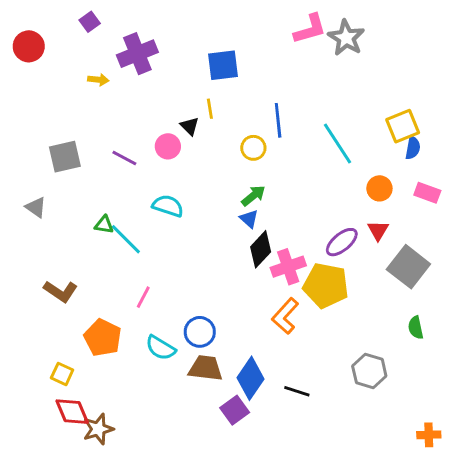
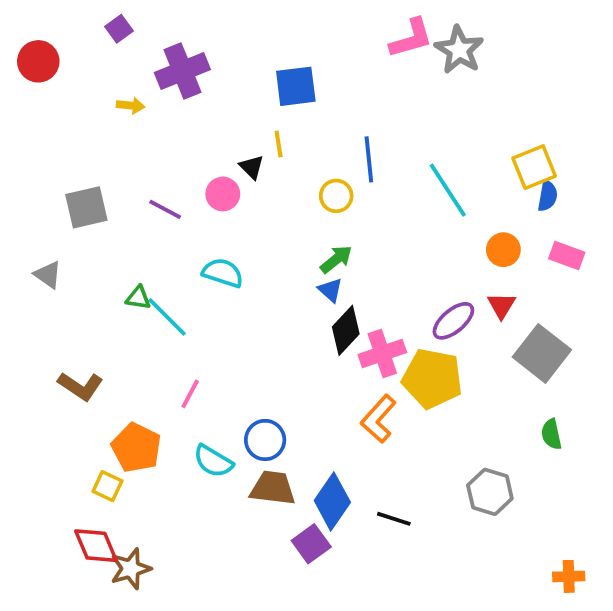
yellow square: (62, 374) -> (107, 486), moved

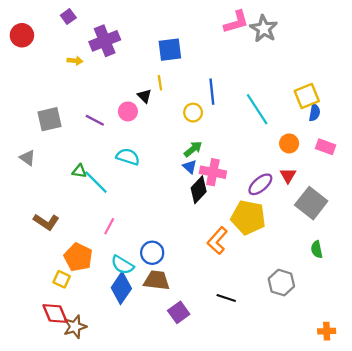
pink cross: (382, 353) -> (213, 172), moved, turned 30
blue diamond: (332, 501) -> (121, 288), moved

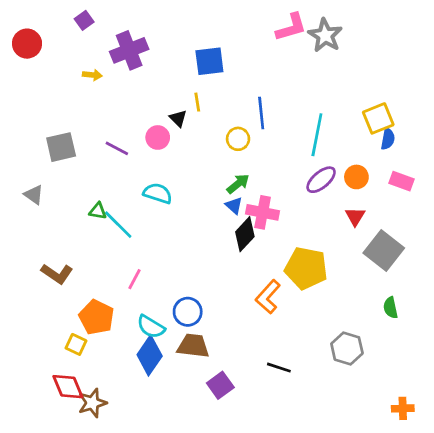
cyan line: (257, 109) -> (317, 135), turned 44
purple ellipse: (260, 184) -> (321, 180), moved

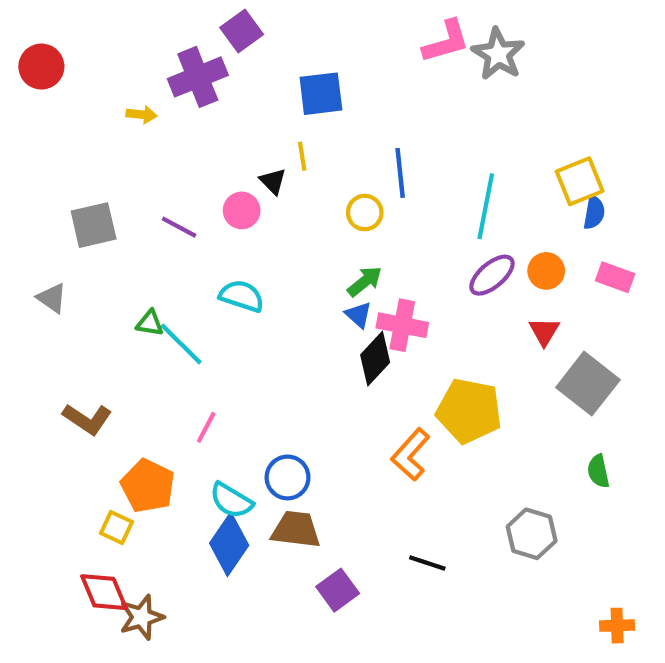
purple square: (84, 20) -> (242, 31), moved, size x1.4

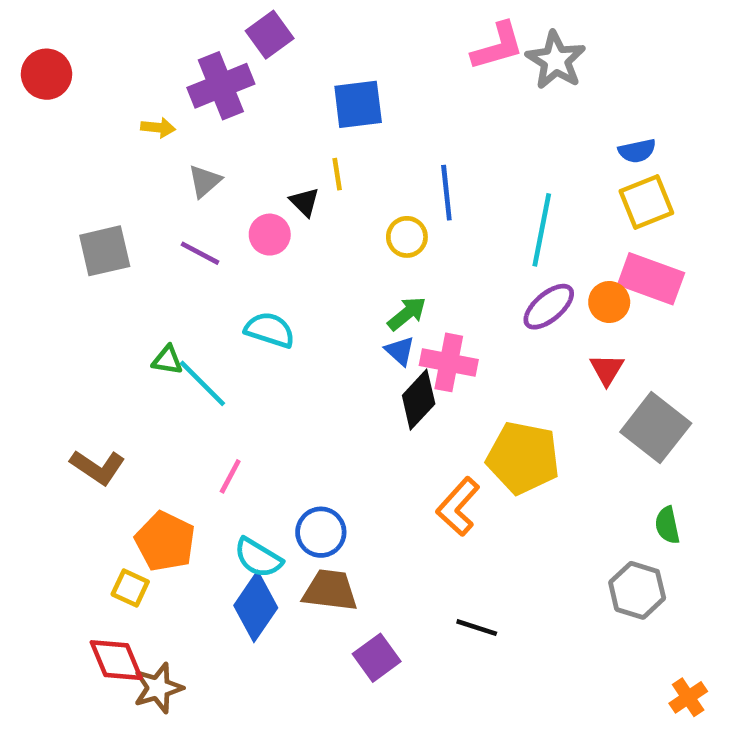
blue semicircle: (594, 213) -> (637, 151), moved, turned 68
pink rectangle: (615, 277) -> (651, 279), moved, size x1.5
gray triangle: (52, 298) -> (205, 181), moved, turned 44
gray hexagon: (532, 534) -> (637, 590), moved
orange cross: (617, 626) -> (688, 697), turned -32

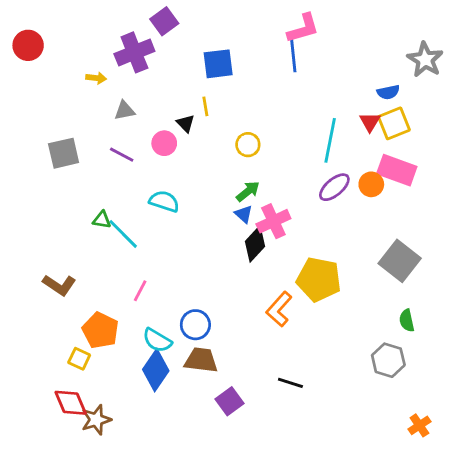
gray star: (556, 60) -> (425, 60), moved
gray triangle: (205, 181) -> (125, 111), turned 30
blue line: (446, 193) -> (293, 55), moved
pink cross: (449, 362) -> (273, 221), turned -36
red triangle: (607, 369) -> (370, 122), moved

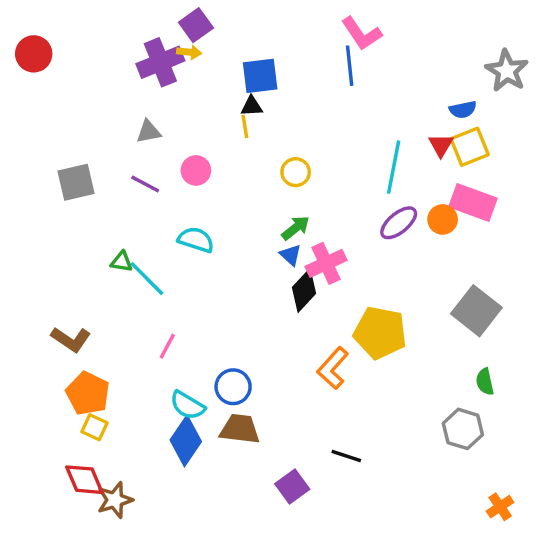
pink L-shape: (303, 28) -> (361, 34), turned 72
yellow arrow: (96, 78) -> (189, 52), moved
black triangle: (185, 123) -> (252, 106), moved, turned -48
orange pentagon: (100, 330) -> (88, 393), moved
purple square: (229, 401) -> (292, 486), moved

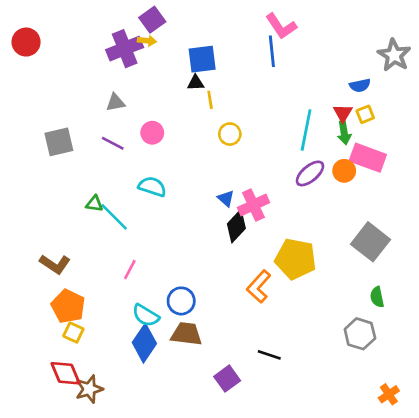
yellow line: (245, 127) -> (210, 100), moved
yellow square: (470, 147) -> (365, 114), size x0.6
green arrow: (296, 228) -> (344, 133), moved, turned 120

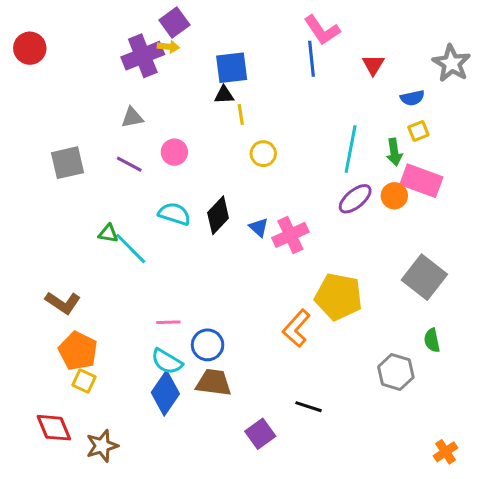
red triangle: (343, 113) -> (373, 65), moved
black diamond: (236, 226) -> (218, 215), moved
pink line: (130, 269) -> (168, 322), moved, turned 60
gray hexagon: (360, 334) -> (396, 372), moved
red diamond: (65, 373) -> (54, 428), moved

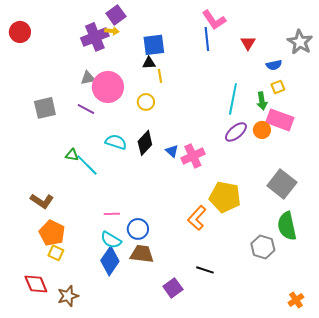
pink circle: (174, 152) -> (108, 87), moved, size x1.8
yellow circle: (263, 154) -> (146, 102), moved
green semicircle: (432, 340) -> (287, 226), size x1.8

